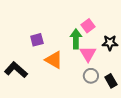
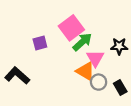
pink square: (88, 26) -> (71, 28), moved, size x1.6
green arrow: (76, 39) -> (82, 42), turned 48
orange triangle: (54, 60) -> (86, 71), moved

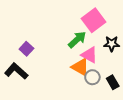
pink square: (71, 28) -> (93, 20), moved
purple square: (40, 43) -> (26, 49), moved, turned -32
pink triangle: (95, 58) -> (89, 55), turned -30

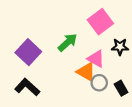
green arrow: (77, 40) -> (68, 42), moved
purple square: (26, 49) -> (28, 52), size x1.6
black L-shape: (16, 71) -> (27, 87), moved

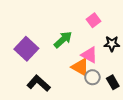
pink square: (100, 22) -> (93, 20), size x0.6
black L-shape: (27, 87) -> (39, 83), moved

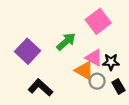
pink square: (93, 20) -> (98, 21), size x1.6
black star: (112, 44) -> (111, 62), moved

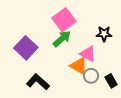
pink square: (98, 21) -> (64, 20), moved
black star: (111, 62) -> (104, 34), moved

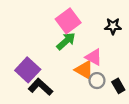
black star: (104, 34) -> (113, 26), moved
purple square: (26, 48) -> (28, 70), moved

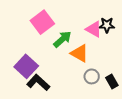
pink square: (68, 21) -> (42, 22), moved
pink triangle: (94, 57) -> (94, 29), moved
orange triangle: (84, 70) -> (80, 53), moved

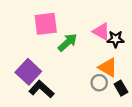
pink square: (42, 22) -> (46, 24), turned 30
black star: (107, 25) -> (116, 39), moved
orange triangle: (80, 53) -> (108, 67), moved

